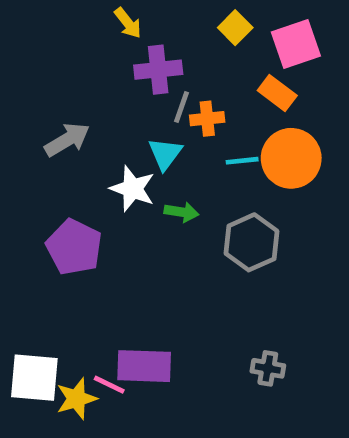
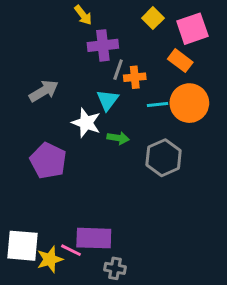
gray cross: (268, 368) -> (115, 268), moved

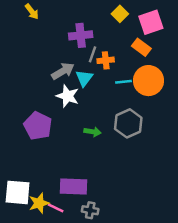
yellow arrow: (83, 15) -> (32, 12), moved
gray arrow: (44, 91) -> (63, 71), moved
green arrow: (118, 138) -> (93, 132), moved
pink line: (71, 250) -> (56, 208), moved

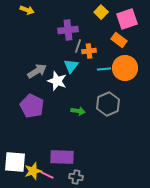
yellow arrow: (32, 12) -> (27, 10), turned -32
gray arrow: (63, 71) -> (37, 71), moved

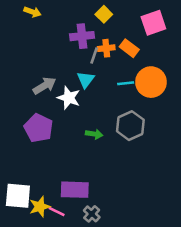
yellow square: (101, 12) -> (104, 14), moved
orange rectangle: (119, 40) -> (129, 48), moved
orange cross: (89, 51) -> (106, 48), moved
gray cross: (76, 177) -> (92, 214), turned 32

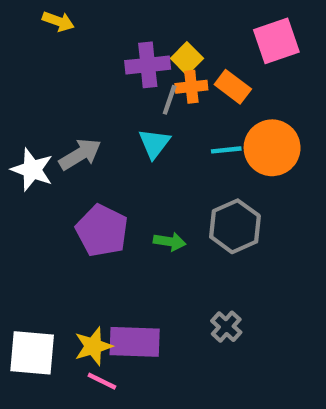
yellow square: (104, 14) -> (187, 58), moved
white star: (69, 98) -> (32, 170), moved
purple pentagon: (38, 128) -> (102, 231), moved
yellow star: (40, 207) -> (93, 346), moved
gray cross: (92, 214) -> (226, 327), moved

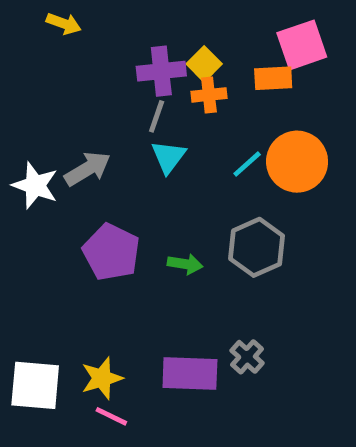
orange rectangle: (233, 87) -> (273, 78), moved, turned -40
gray line: (170, 100) -> (157, 116), moved
cyan line: (226, 150) -> (247, 164), turned -36
purple rectangle: (135, 342) -> (190, 373), moved

